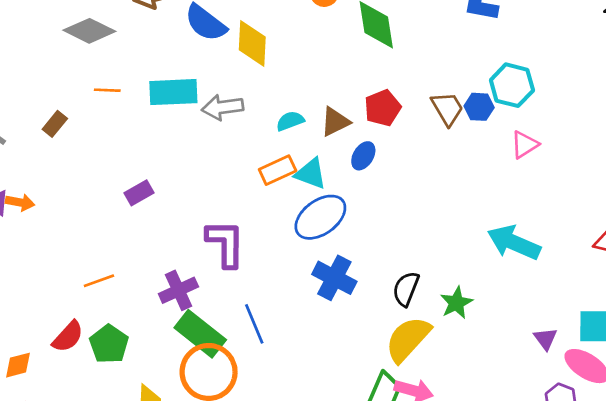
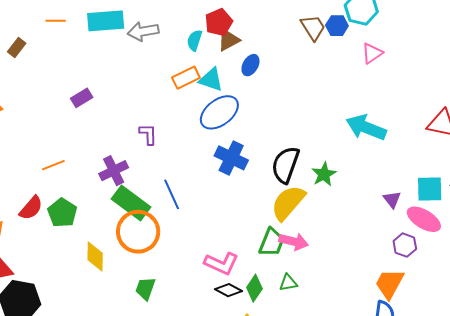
red pentagon: (383, 108) -> (219, 22), moved
cyan semicircle: (290, 121) -> (194, 40), turned -50
purple L-shape: (226, 243) -> (148, 134), size x0.6
black semicircle: (406, 289) -> (286, 165), size x1.4

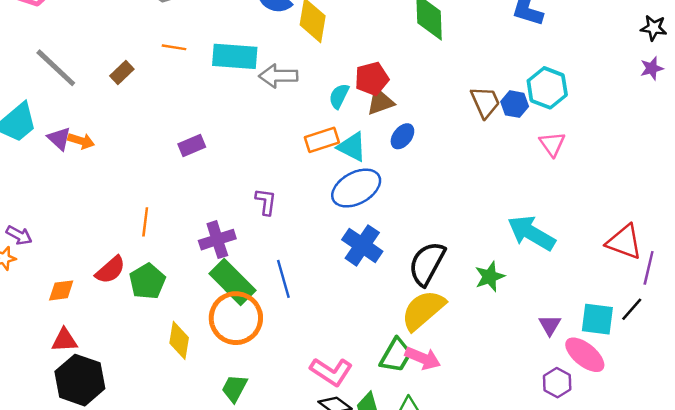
pink triangle: (372, 53) -> (552, 144), turned -40
orange line: (53, 165) -> (145, 222), turned -70
green star: (324, 174) -> (490, 277), moved

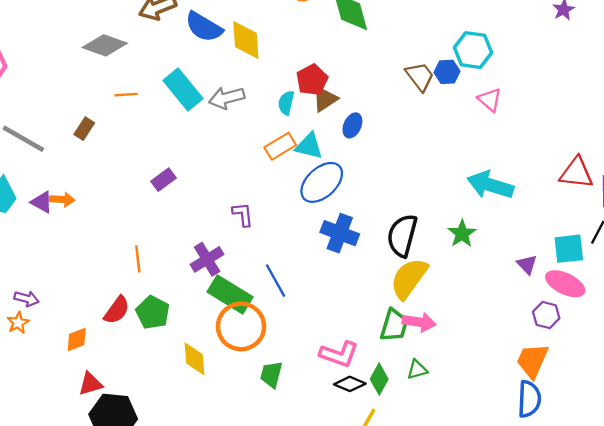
cyan rectangle: (235, 56) -> (183, 90), turned 60
green trapezoid: (234, 388) -> (271, 374), moved

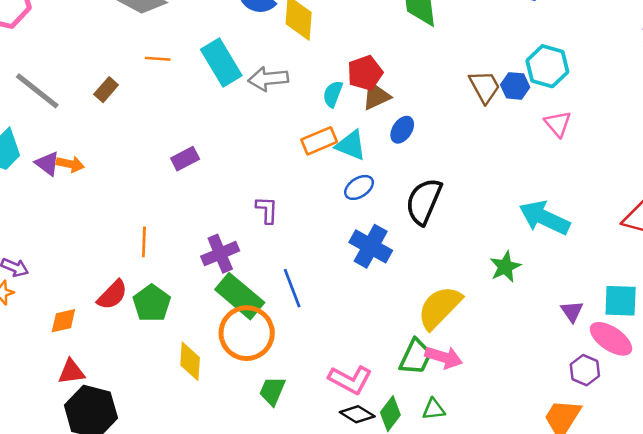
blue ellipse: (322, 182) -> (359, 187), size x0.6
black semicircle: (402, 235) -> (424, 201), moved

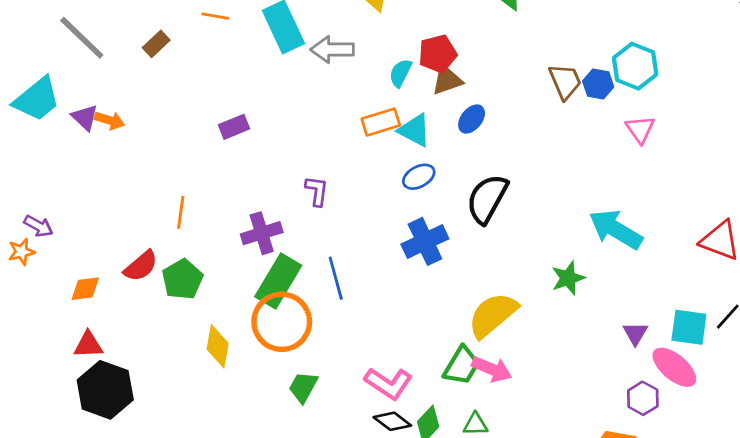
blue cross: (371, 246) -> (425, 241), turned 30
green rectangle: (240, 296) -> (278, 281), turned 75

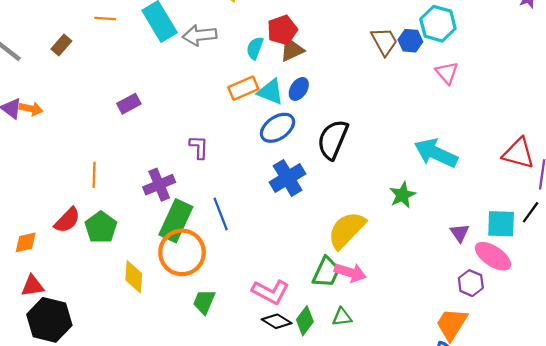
blue ellipse: (472, 119) -> (299, 89), moved
blue ellipse: (419, 177) -> (277, 128), size x1.4

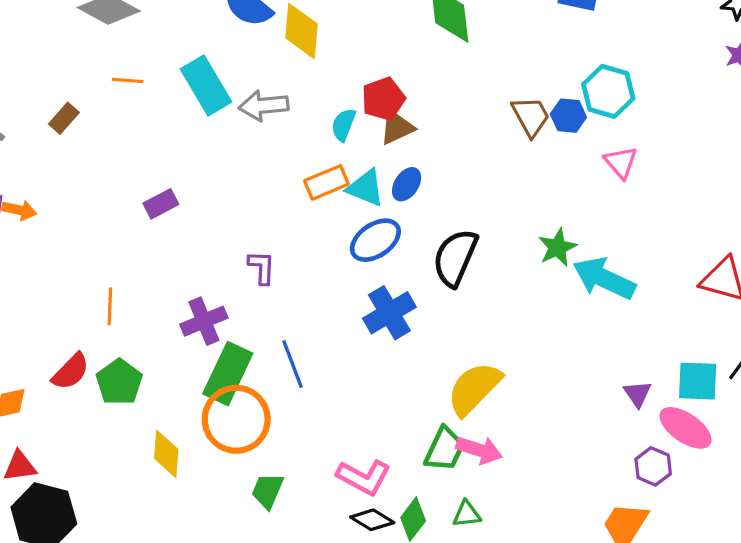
green star: (403, 195) -> (558, 247), moved

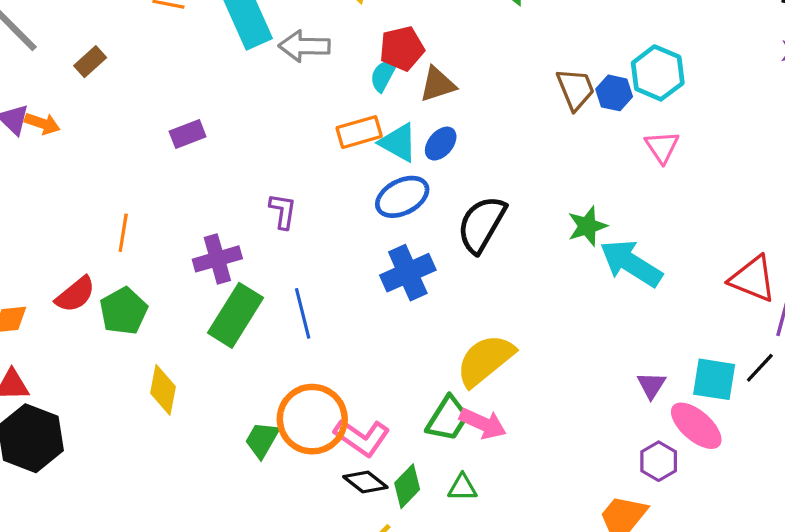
red pentagon: (383, 99) -> (402, 48), moved
brown rectangle: (64, 118) -> (90, 62), moved
orange circle: (236, 419) -> (312, 419), moved

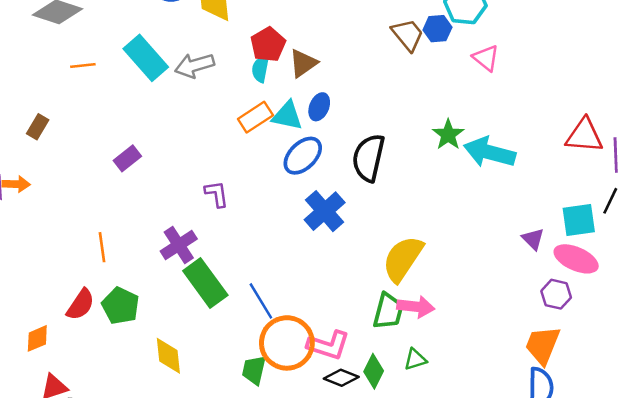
blue line: (303, 313) -> (261, 301), moved
green rectangle: (236, 315) -> (205, 283), turned -51

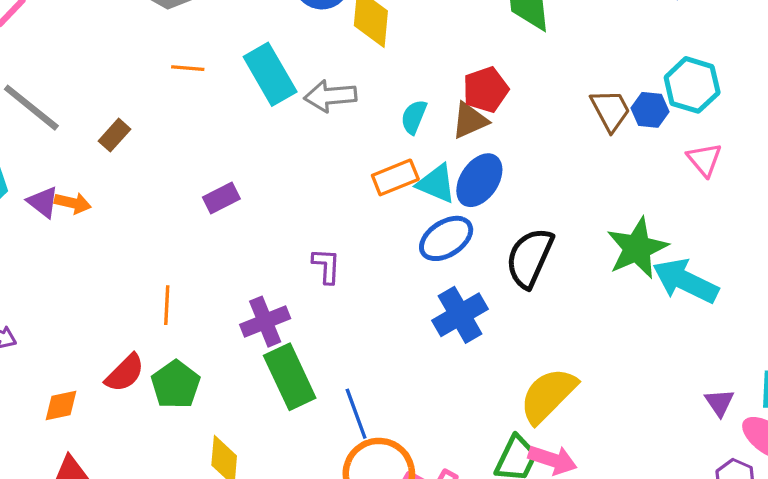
red pentagon: (268, 45) -> (486, 90), moved
blue ellipse: (319, 107) -> (479, 180), size x1.5
green star: (448, 135) -> (637, 248), size x1.5

